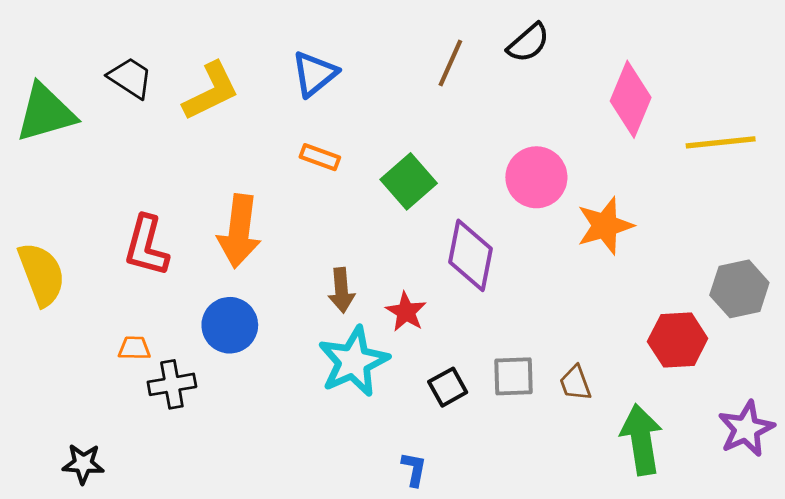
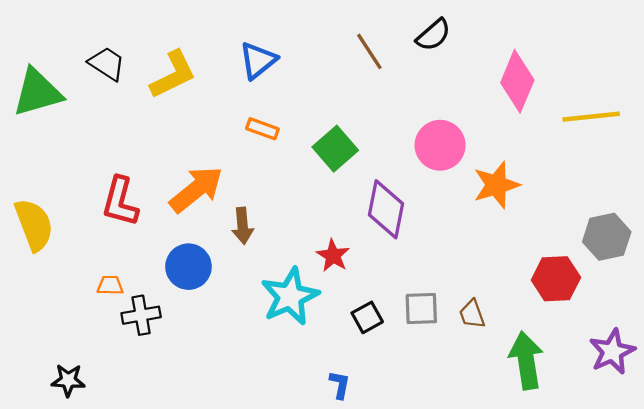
brown line: (450, 63) -> (369, 51), turned -57
orange arrow: (239, 231) -> (196, 189), turned -136
brown arrow: (341, 290) -> (243, 226), moved

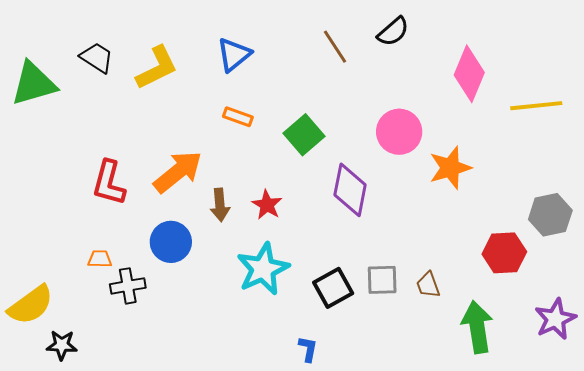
yellow semicircle: (34, 225) -> (31, 305), moved, turned 75
red star: (333, 256) -> (267, 205), moved
black square: (367, 317) -> (333, 288), size x1.4

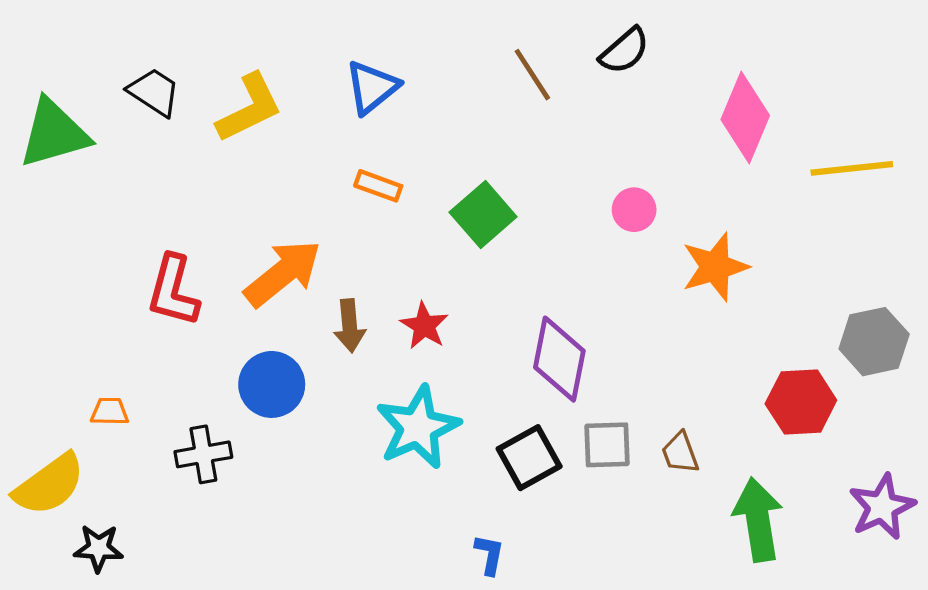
pink circle: (399, 132) -> (634, 210), size x0.6
purple diamond: (350, 190) -> (559, 359), moved
orange trapezoid: (100, 259) -> (110, 412), moved

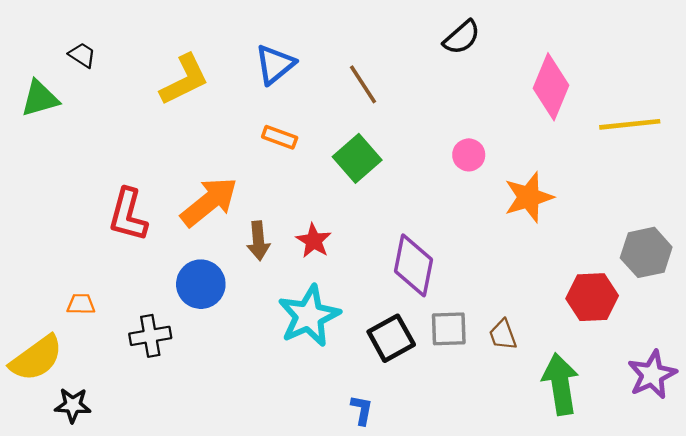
brown line: (532, 75) -> (363, 84), moved
black trapezoid: (154, 92) -> (82, 55), moved, size x0.7
green triangle: (54, 133) -> (40, 99), size x0.7

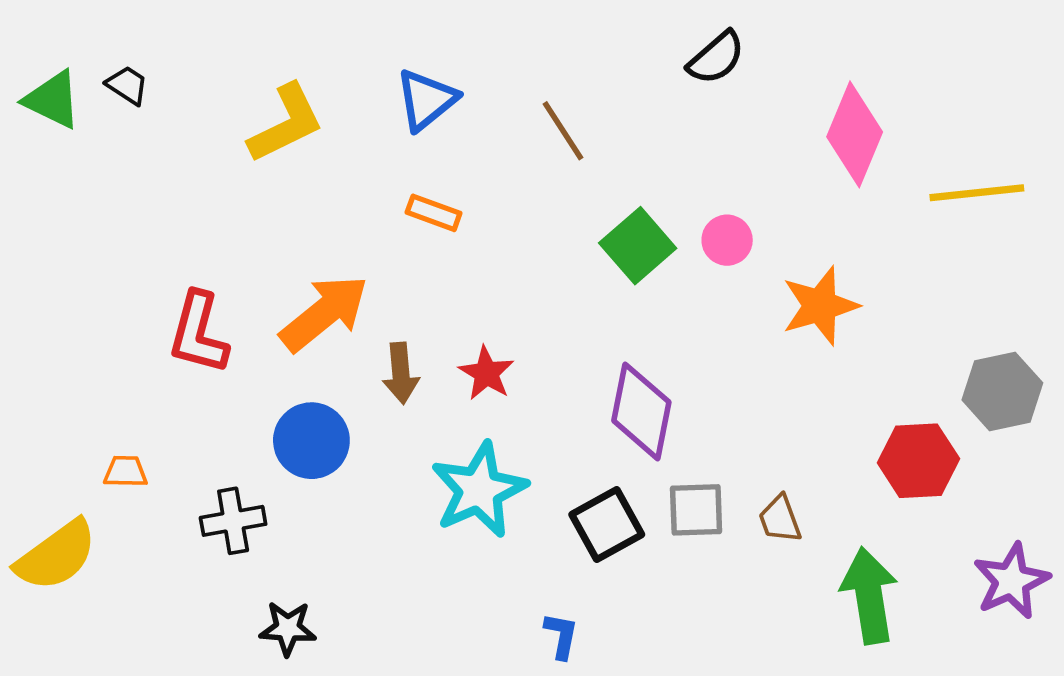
green triangle: (40, 99) -> (53, 100), moved, turned 42
green square: (357, 158) -> (638, 246), moved
black star: (73, 405) -> (288, 628), moved

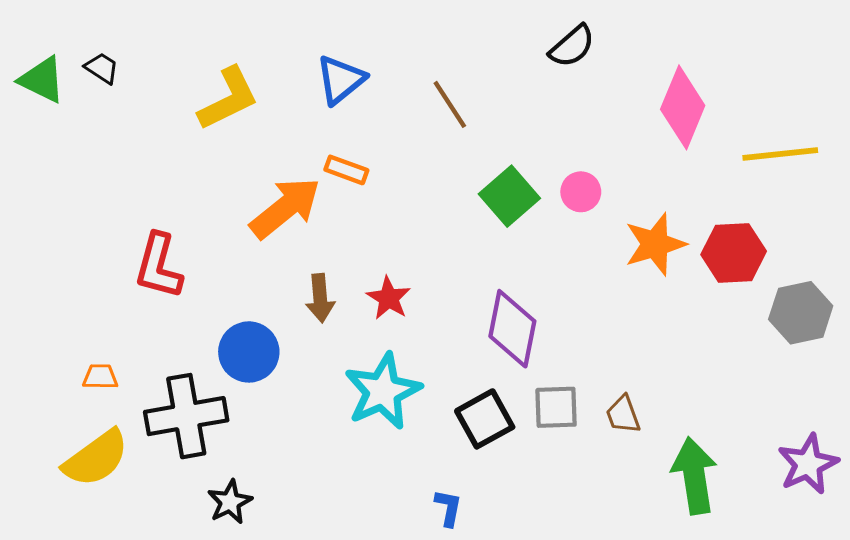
orange arrow: (324, 313) -> (285, 208), moved
red hexagon: (918, 461) -> (734, 253), moved
black cross: (233, 521) -> (186, 416), size x1.6
yellow semicircle: (56, 555) -> (96, 458), moved
black star: (288, 628) -> (230, 502), turned -30

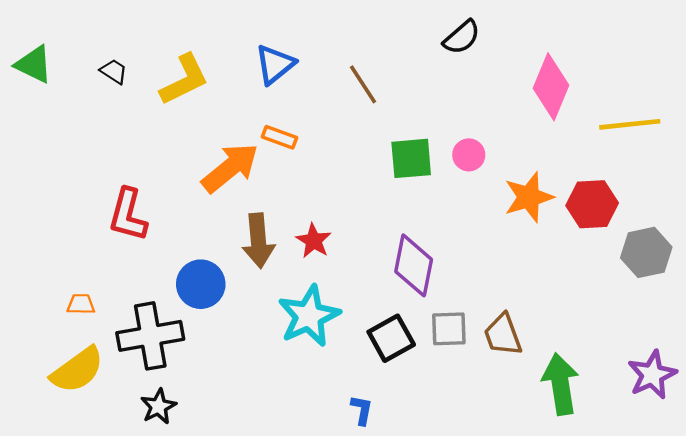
black trapezoid: (102, 68) -> (114, 71), moved
green square: (509, 196) -> (411, 158), turned 36
brown arrow: (320, 298) -> (258, 241), size x1.4
brown trapezoid: (623, 415) -> (503, 335), size x1.4
black star: (230, 502) -> (158, 406), moved

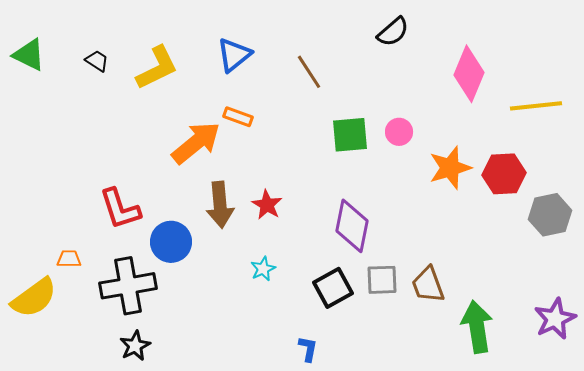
red L-shape: (128, 215) -> (120, 209), moved, turned -33
cyan star: (309, 316) -> (263, 269), size x0.5
yellow semicircle: (77, 370) -> (34, 298), moved

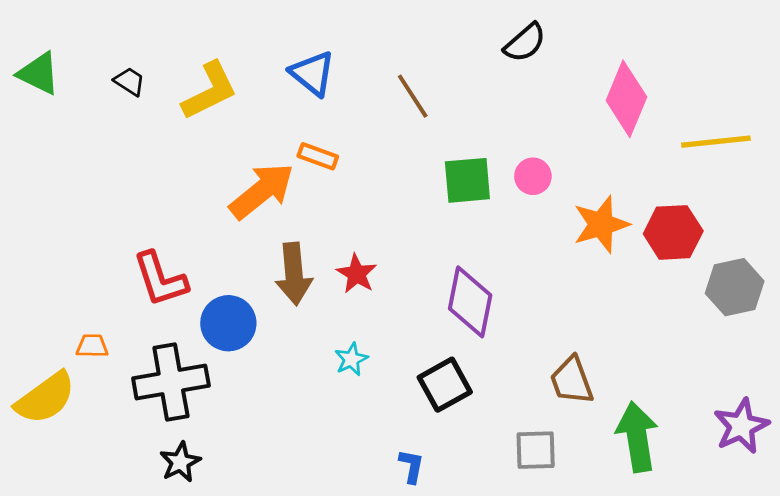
blue triangle: (234, 55) -> (313, 73), turned -42
gray square: (382, 280) -> (536, 450), moved

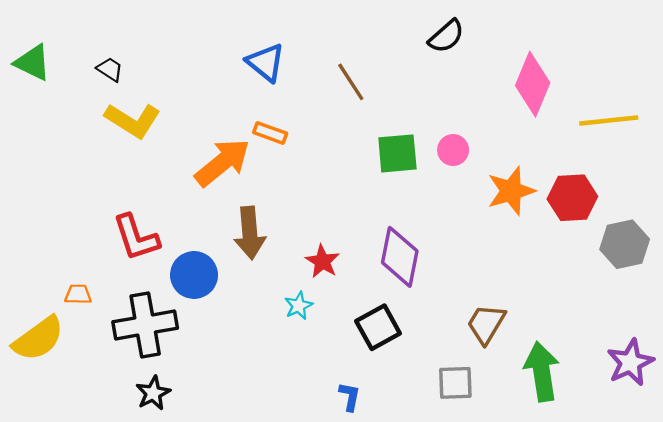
yellow L-shape: (210, 91) -> (133, 120), moved, turned 58
red star: (357, 274) -> (322, 261), moved
brown trapezoid: (572, 381) -> (486, 324), turned 51

